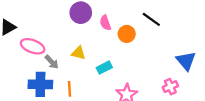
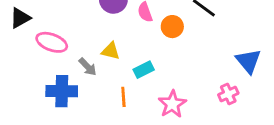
gray arrow: (52, 62) -> (88, 67), moved
orange line: (70, 89) -> (123, 97), moved

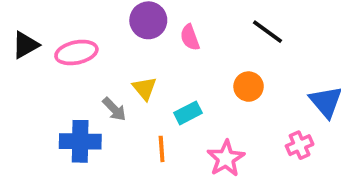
orange circle: (172, 27) -> (249, 87), moved
pink ellipse: (52, 42) -> (76, 52), moved, turned -32
yellow triangle: (111, 51) -> (145, 88), turned 36

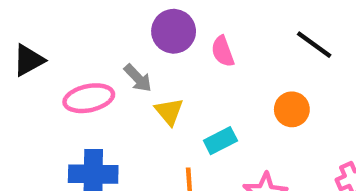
pink ellipse: (76, 52) -> (89, 98), moved
gray arrow: (114, 109) -> (138, 78), moved

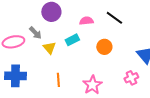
pink semicircle: (223, 51) -> (86, 21), moved, turned 104
cyan rectangle: (220, 141) -> (72, 40), moved

